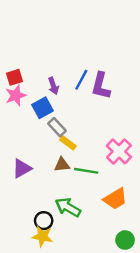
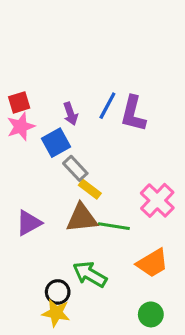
brown triangle: (62, 165) -> (82, 218), size x1.5
green circle: (125, 240) -> (151, 314), moved

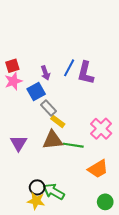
purple triangle: (29, 223) -> (19, 143), turned -30
green arrow: (90, 274) -> (54, 192), moved
green circle: (151, 314) -> (105, 202), moved

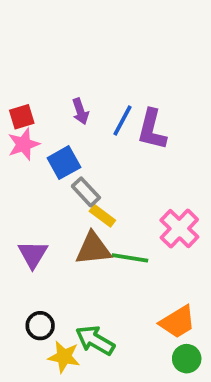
purple arrow: (45, 73) -> (80, 111), moved
orange trapezoid: (98, 169) -> (178, 322), moved
black circle: (37, 187) -> (40, 326), moved

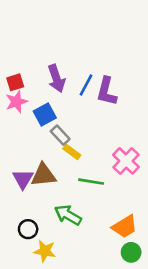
purple arrow: (80, 111) -> (56, 78), size x1.5
brown triangle: (93, 249) -> (43, 175), moved
green arrow: (95, 340) -> (68, 215), moved

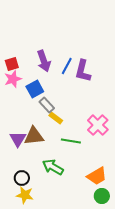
yellow star: (45, 251) -> (25, 195), moved

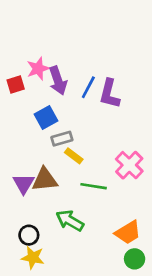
pink star: (13, 79) -> (38, 69), moved
gray rectangle: (47, 105) -> (62, 139), turned -63

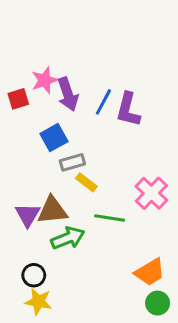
green arrow: (70, 221) -> (68, 238), moved, turned 128

